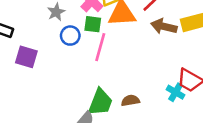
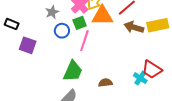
green square: (93, 24) -> (80, 23), turned -32
green trapezoid: (100, 102) -> (73, 71), moved

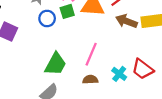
pink line: (84, 41) -> (91, 54), moved
cyan cross: (140, 78) -> (119, 74), moved

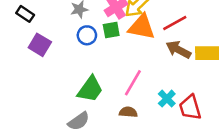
red trapezoid: (143, 69) -> (190, 107), turned 30
cyan cross: (119, 74) -> (167, 99), moved

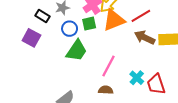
black rectangle: (25, 14) -> (42, 16), moved
orange triangle: (142, 27) -> (114, 20), turned -30
green trapezoid: (90, 89) -> (76, 51), moved

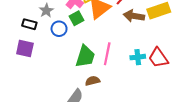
green trapezoid: (76, 51) -> (85, 56), moved
cyan cross: (137, 78) -> (138, 57), turned -32
brown semicircle: (106, 90) -> (93, 81), moved

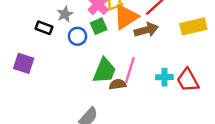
brown arrow: (134, 16) -> (146, 30), moved, turned 150
purple square: (25, 48) -> (24, 63), moved
brown semicircle: (93, 81) -> (118, 84), moved

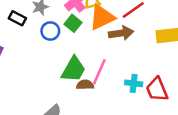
green square: (99, 26) -> (73, 23), turned -35

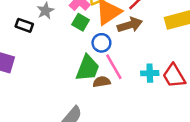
blue circle: (50, 31) -> (101, 43), moved
pink line: (99, 72) -> (114, 67), turned -45

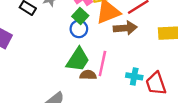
blue circle: (101, 43) -> (79, 29), moved
pink line: (114, 67) -> (102, 63), turned 30

